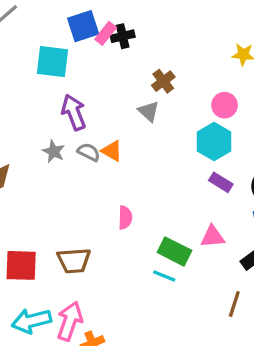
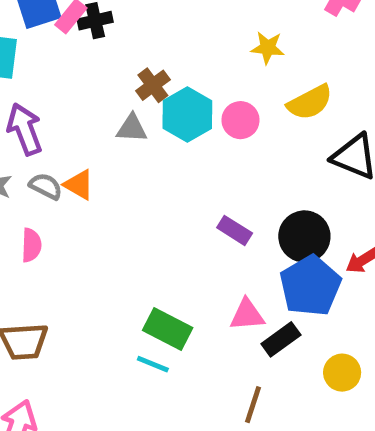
gray triangle: (149, 111) -> (132, 128), turned -40
cyan hexagon: (214, 141) -> (187, 115), moved
pink semicircle: (125, 218) -> (31, 245), moved
pink triangle: (213, 237) -> (247, 315), moved

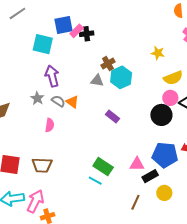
pink circle: (240, 120) -> (170, 98), moved
purple rectangle: (235, 230) -> (112, 116), moved
black circle: (304, 236) -> (161, 115), moved
blue pentagon: (310, 286) -> (165, 155), turned 30
yellow circle: (342, 373) -> (164, 193), moved

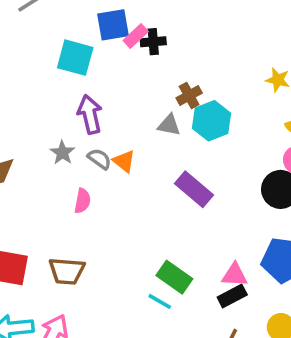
purple rectangle: (112, 116) -> (194, 189), size x1.5
black rectangle: (150, 176) -> (232, 296), moved

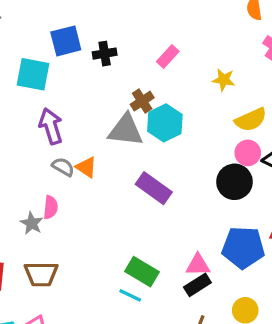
pink rectangle: (136, 36) -> (168, 57), moved
gray triangle: (169, 125) -> (126, 130), size x1.6
gray star: (62, 153) -> (32, 223), moved

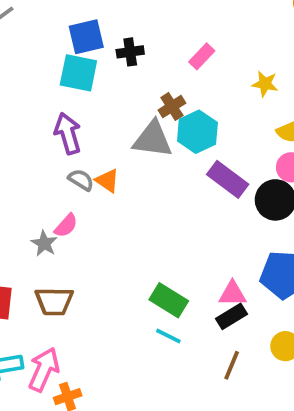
cyan square: (33, 74) -> (78, 73), moved
purple rectangle: (154, 188) -> (228, 179), moved
pink semicircle: (51, 207) -> (66, 226), turned 35
cyan line: (130, 295) -> (168, 336), moved

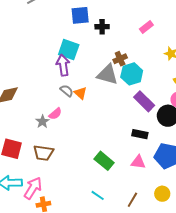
pink rectangle: (202, 56) -> (146, 27), moved
cyan square: (78, 73) -> (69, 50), moved
black rectangle: (231, 316) -> (140, 134), moved, turned 35
cyan line: (168, 336) -> (98, 195), moved

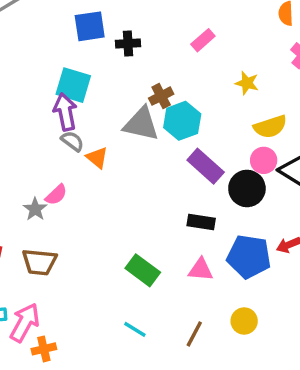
gray semicircle: (67, 91) -> (72, 141), moved

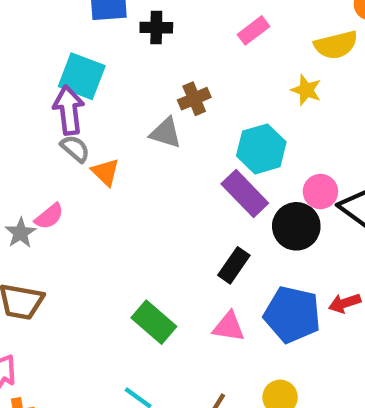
cyan hexagon: (182, 121) -> (261, 149), moved
gray triangle: (141, 124) -> (166, 133), size x0.7
yellow semicircle: (270, 127) -> (336, 45), moved
black rectangle: (201, 222) -> (234, 265), turned -68

